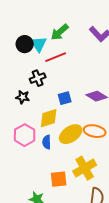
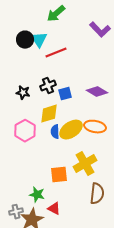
green arrow: (60, 32) -> (56, 14), moved
black cross: (38, 78) -> (48, 86), moved
blue semicircle: (47, 142) -> (55, 132), moved

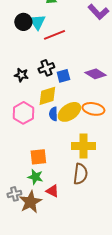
yellow cross: (85, 164) -> (83, 146), turned 30
orange square: (59, 175) -> (38, 157), moved
brown semicircle: (97, 194) -> (80, 174), moved

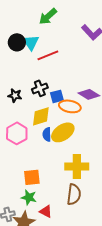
orange ellipse: (93, 109) -> (70, 106), moved

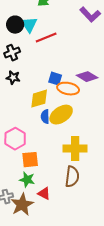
black cross: (40, 88) -> (12, 53), moved
blue square: (57, 96) -> (55, 79), turned 32
pink hexagon: (17, 133) -> (15, 139), moved

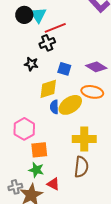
black cross: (12, 53) -> (47, 43), moved
black star: (13, 78) -> (31, 64), moved
orange ellipse: (68, 89) -> (92, 92), moved

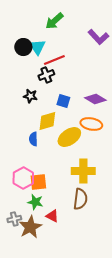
blue semicircle: (54, 107) -> (33, 139), moved
pink hexagon: (24, 129) -> (23, 178), moved

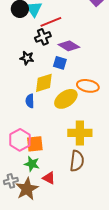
purple diamond: (95, 99) -> (69, 46), moved

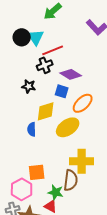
orange ellipse: (88, 86) -> (83, 103), moved, turned -55
pink hexagon: (20, 140) -> (22, 189), moved
brown semicircle: (77, 161) -> (71, 180), moved
green star: (32, 164) -> (56, 192), moved

